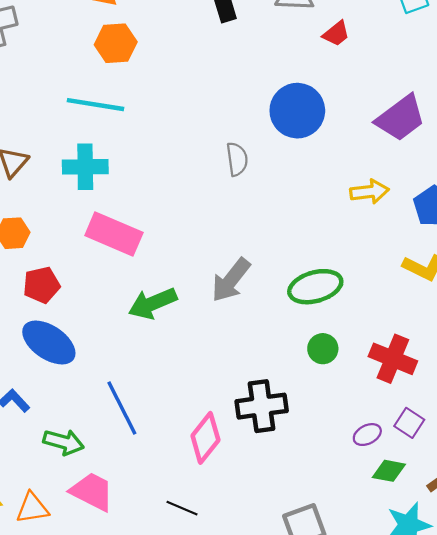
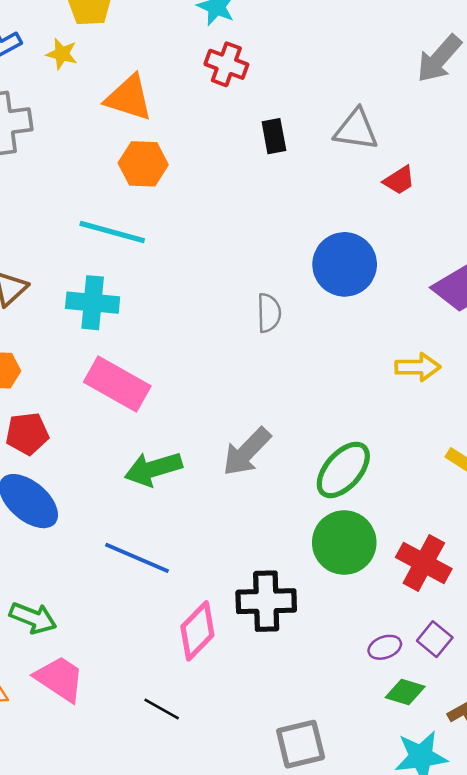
green ellipse: (315, 287) -> (343, 470), turned -39
green circle: (323, 349) -> (344, 543), size x1.8
blue line: (122, 408) -> (137, 558), moved, turned -46

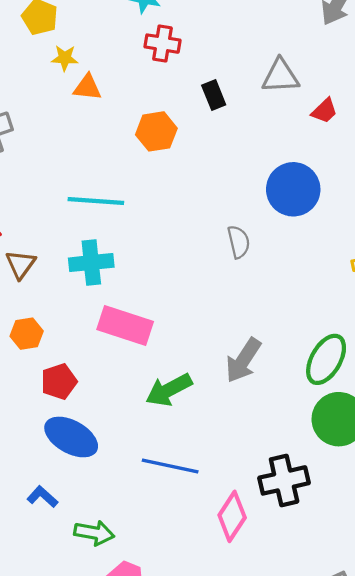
yellow star: (62, 54) -> (65, 58), moved
orange triangle: (129, 98) -> (87, 87), size x0.7
orange hexagon: (143, 164) -> (156, 131), moved

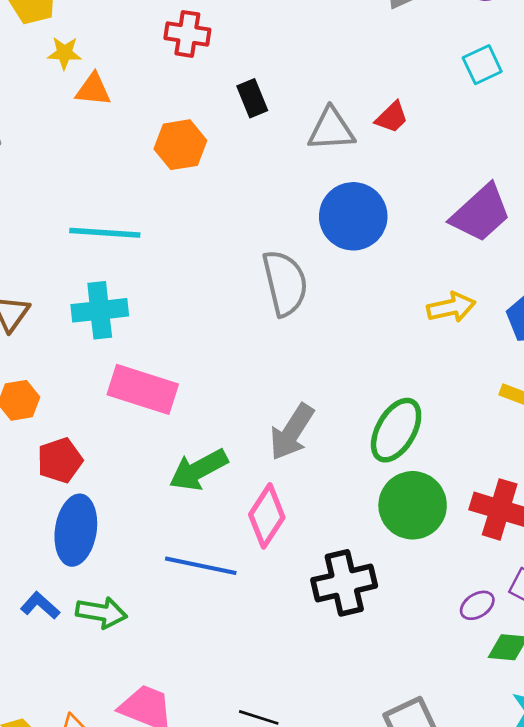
gray triangle: (280, 76) -> (331, 129), moved
gray semicircle: (239, 242) -> (285, 283), size x1.6
blue ellipse: (71, 437) -> (76, 530), turned 70
pink diamond: (232, 516) -> (267, 516), moved
green arrow: (94, 533) -> (101, 612), moved

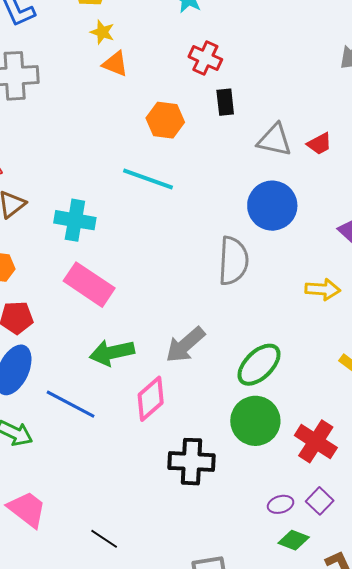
red cross: (187, 34) -> (205, 58), moved
cyan line: (105, 233) -> (148, 179), moved
gray semicircle: (285, 283) -> (233, 261), moved
blue line: (201, 566) -> (71, 404), moved

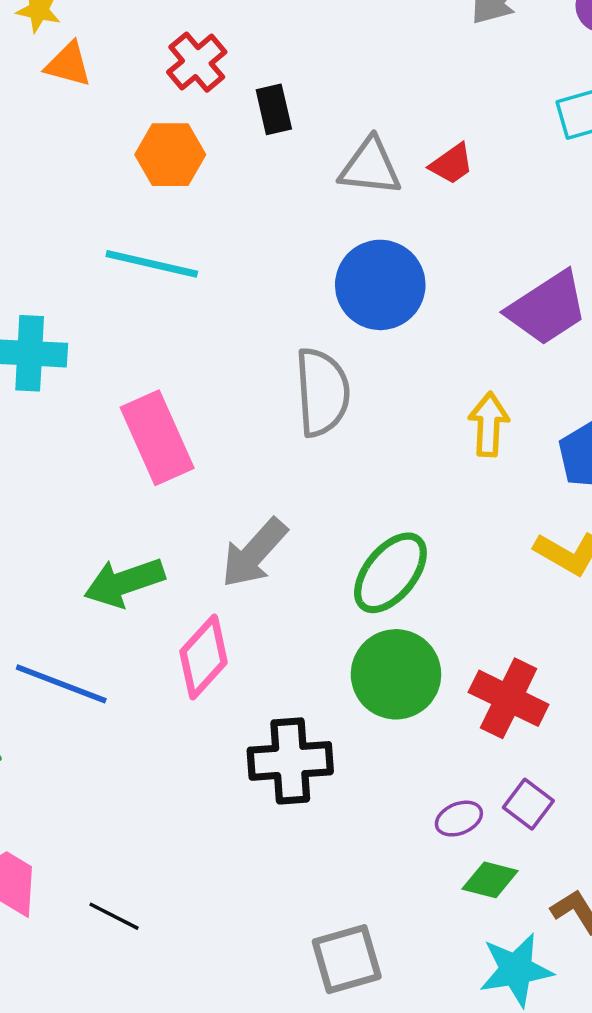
red cross: (205, 58) -> (197, 62), moved, turned 32
pink rectangle: (89, 285) -> (157, 438), moved, turned 39
yellow arrow: (323, 289) -> (489, 424), turned -84
black line: (104, 539) -> (114, 916), moved

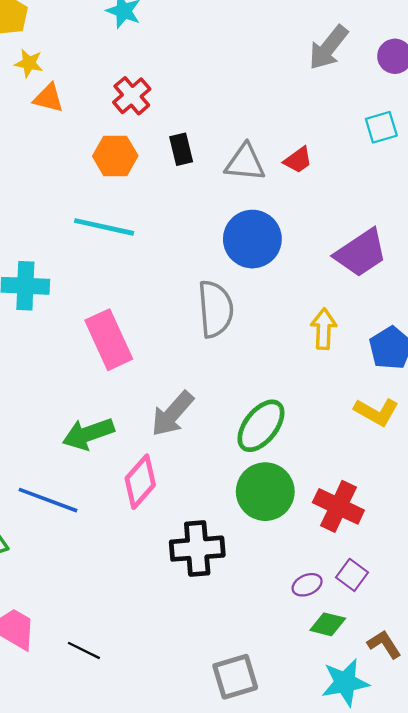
black rectangle: (274, 109) -> (181, 149), moved

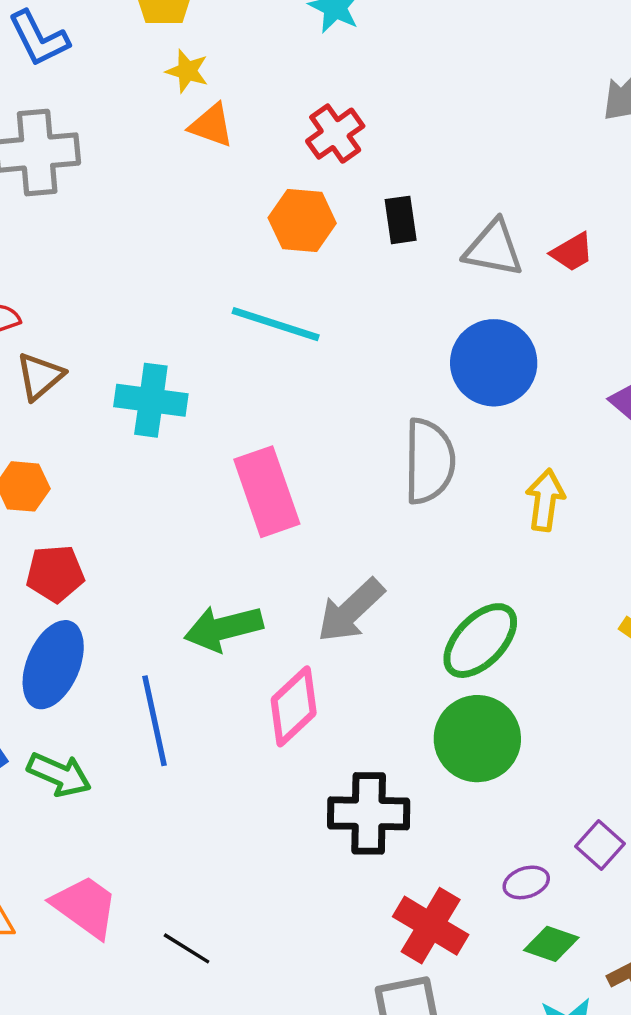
yellow arrow: (324, 329) -> (545, 500), moved
blue line: (48, 500) -> (154, 721), turned 52
red cross: (338, 506) -> (431, 926), moved
purple square: (352, 575) -> (600, 845), moved

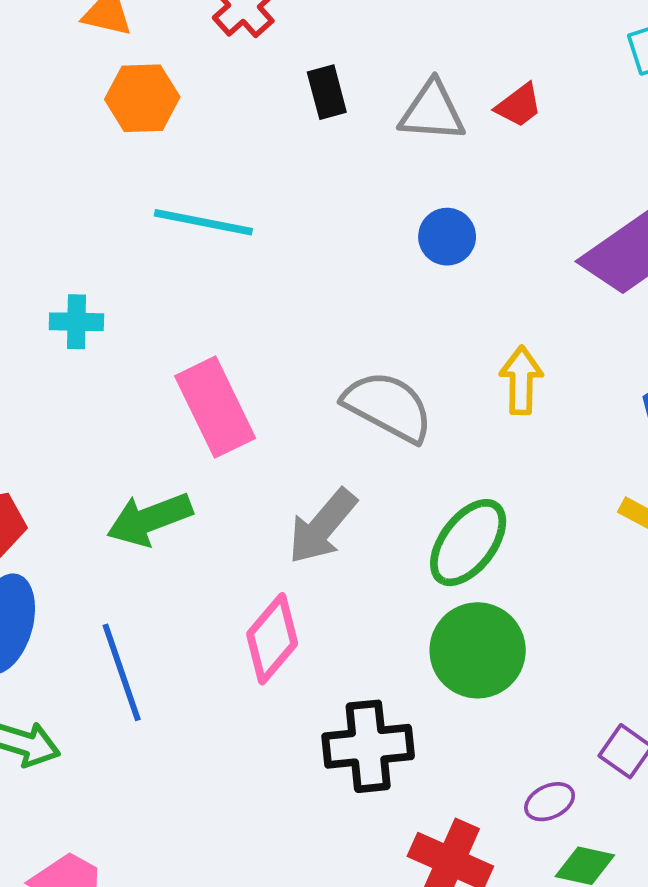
orange hexagon: (302, 220) -> (142, 98), moved
blue circle: (494, 363) -> (447, 237), size x0.6
cyan cross: (151, 400) -> (76, 322), size x0.7
gray semicircle: (429, 461) -> (388, 407), moved, turned -56
green arrow: (223, 628) -> (150, 519), moved

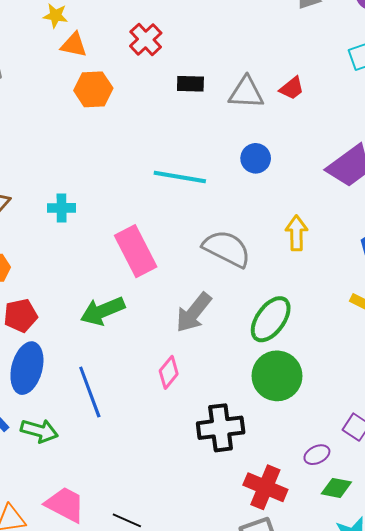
black rectangle: (327, 92) -> (190, 84), turned -72
cyan line: (203, 222) -> (180, 177), moved
pink diamond: (272, 639) -> (169, 372), size x0.7

